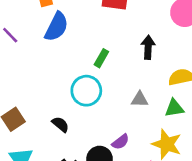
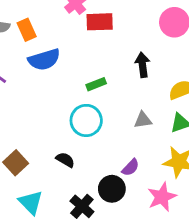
blue semicircle: (57, 27) -> (44, 60), turned 56
green rectangle: (101, 58) -> (96, 84), turned 48

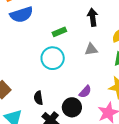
gray triangle: (143, 120) -> (91, 49), moved
black semicircle: (65, 160) -> (38, 98), moved, turned -128

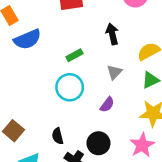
gray triangle: (91, 49) -> (114, 72), turned -32
purple semicircle: (85, 92) -> (107, 105), moved

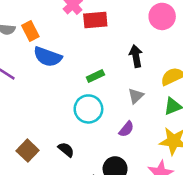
blue semicircle: (27, 39) -> (48, 57), turned 40
black semicircle: (58, 136) -> (66, 150), moved, turned 140

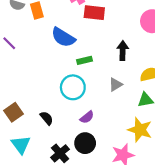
blue semicircle: (48, 57) -> (63, 37), moved
purple semicircle: (126, 129) -> (87, 117), moved

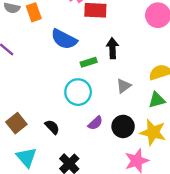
black arrow: (123, 51) -> (112, 48), moved
black circle: (85, 143) -> (123, 126), moved

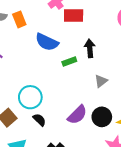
cyan circle: (78, 92) -> (30, 97), moved
purple semicircle: (95, 123) -> (77, 115), size x1.5

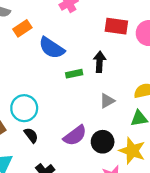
red rectangle: (74, 16) -> (116, 26), moved
orange rectangle: (19, 19) -> (22, 28), moved, turned 70

